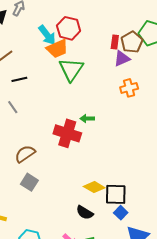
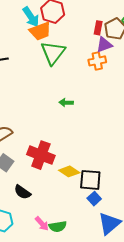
orange cross: (129, 88) -> (97, 61), moved
red cross: (67, 133) -> (41, 155), moved
black semicircle: (85, 213) -> (22, 192), moved

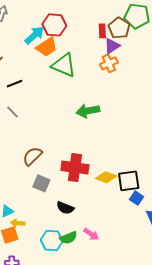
cyan arrow: (31, 17) -> (34, 35), turned -85
green triangle: (53, 53) -> (64, 65), turned -32
green arrow: (66, 103) -> (88, 111), size x1.6
green semicircle: (58, 226) -> (68, 238), moved

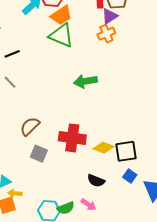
orange trapezoid: (47, 47) -> (61, 15), moved
blue square: (137, 198) -> (130, 176), moved
black semicircle: (65, 208) -> (96, 181), moved

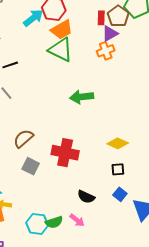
yellow diamond: (104, 148) -> (118, 143), moved
black square: (126, 151) -> (118, 169), size x0.6

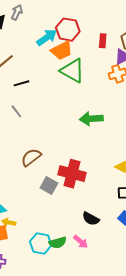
red rectangle: (101, 18) -> (103, 41), moved
orange trapezoid: (62, 30) -> (62, 51), moved
gray square: (31, 166) -> (49, 185), moved

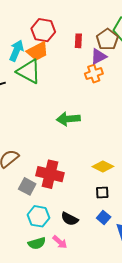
cyan arrow: (47, 37) -> (16, 51), moved, turned -30
green triangle: (73, 71) -> (29, 71), moved
cyan hexagon: (41, 243) -> (39, 216), moved

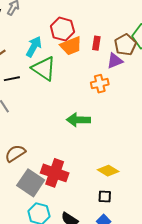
orange trapezoid: (38, 51) -> (71, 46), moved
orange cross: (94, 74) -> (100, 84), moved
gray square: (27, 186) -> (31, 183), size x1.5

